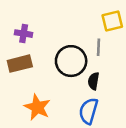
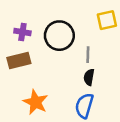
gray line: (99, 47) -> (88, 55), moved
black circle: (71, 61) -> (59, 36), moved

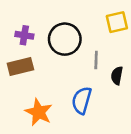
black semicircle: (89, 77) -> (117, 76), moved
blue semicircle: (84, 106) -> (82, 100), moved

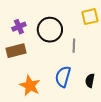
purple cross: (24, 35) -> (19, 27), turned -32
black semicircle: (117, 76) -> (90, 81), moved

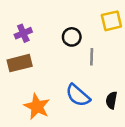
black circle: (50, 30) -> (72, 37), moved, size x0.6
blue semicircle: (63, 77) -> (78, 95), turned -65

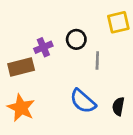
purple cross: (23, 33) -> (43, 47), moved
orange star: (37, 106) -> (21, 108), moved

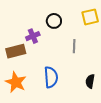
black circle: (76, 39) -> (54, 21), moved
blue semicircle: (83, 101) -> (51, 77), moved, turned -135

